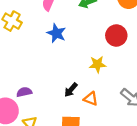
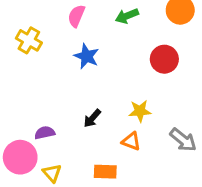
yellow star: (97, 64) -> (140, 111), moved
black arrow: (71, 90) -> (92, 118), moved

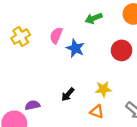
pink semicircle: (76, 16) -> (56, 35), moved
yellow cross: (29, 40) -> (21, 36), turned 30
blue star: (86, 56) -> (75, 48), moved

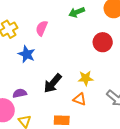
blue star: (75, 48) -> (27, 54), moved
black arrow: (68, 94) -> (53, 83), size x1.5

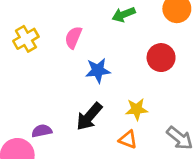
blue star: (27, 54) -> (98, 70), moved, turned -30

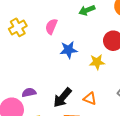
yellow star: (137, 109) -> (97, 62), moved
black arrow: (89, 116) -> (62, 98), moved

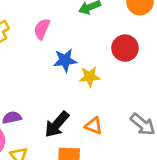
yellow star: (97, 62) -> (90, 77), moved

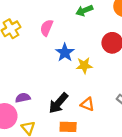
blue star: (65, 60) -> (65, 53), turned -30

